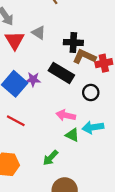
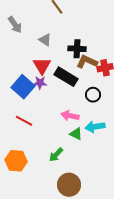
red triangle: (15, 40) -> (42, 66), moved

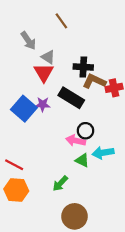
gray arrow: (15, 25) -> (28, 41), moved
red triangle: (42, 66) -> (44, 72), moved
black circle: (93, 95) -> (85, 131), moved
red line: (24, 121) -> (14, 165), moved

